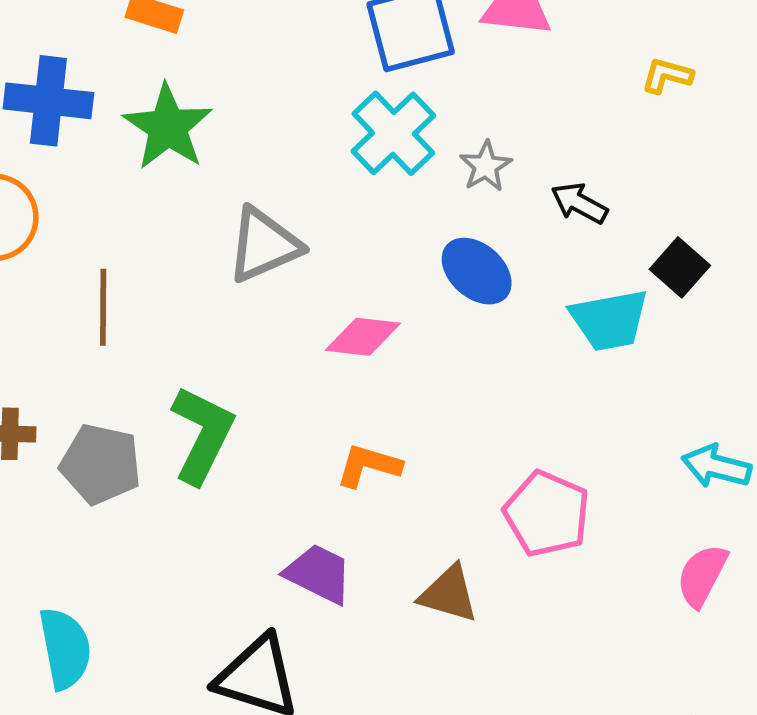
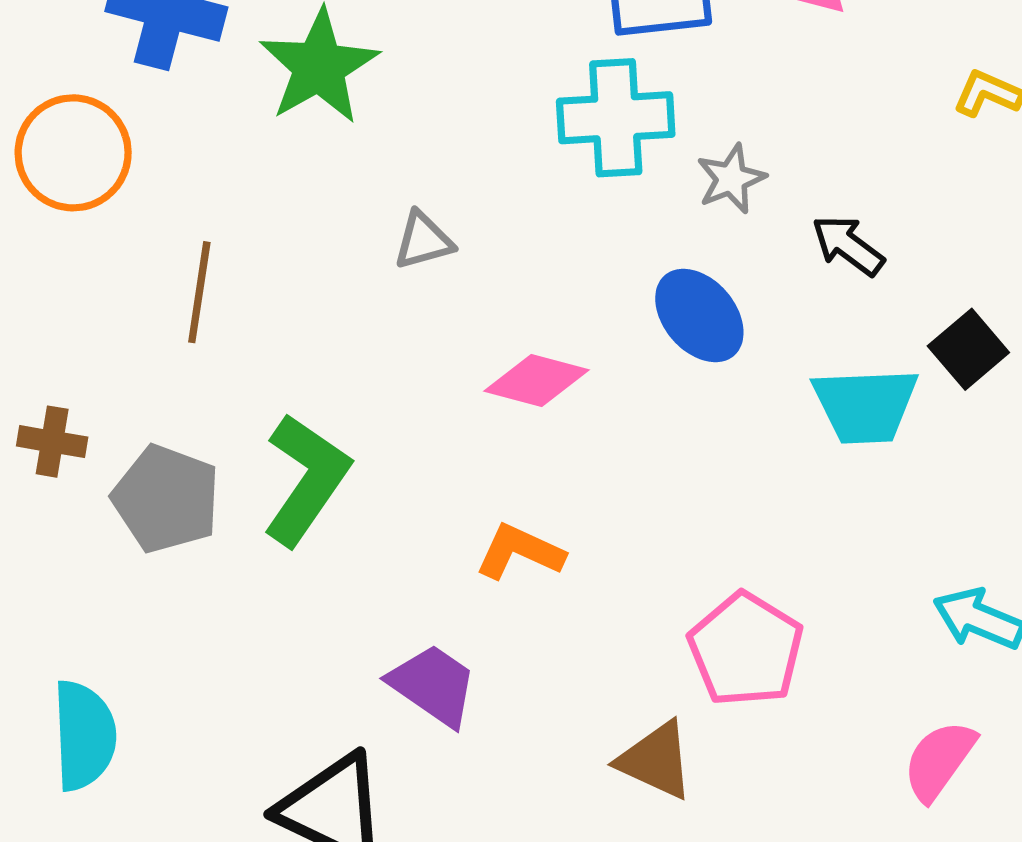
cyan cross: (393, 133) -> (616, 118), turned 32
gray triangle: (264, 245) -> (423, 241), size x0.6
brown triangle: (449, 594) -> (656, 760), moved

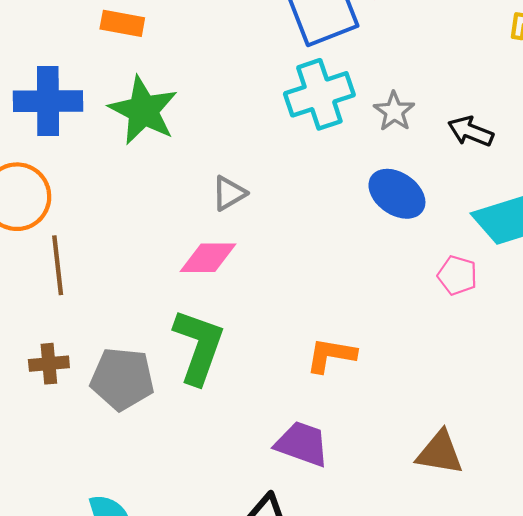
brown line: (199, 292) -> (58, 265), moved
pink diamond: (537, 381) -> (208, 258), moved
pink pentagon: (746, 649) -> (457, 275), moved, size x0.6

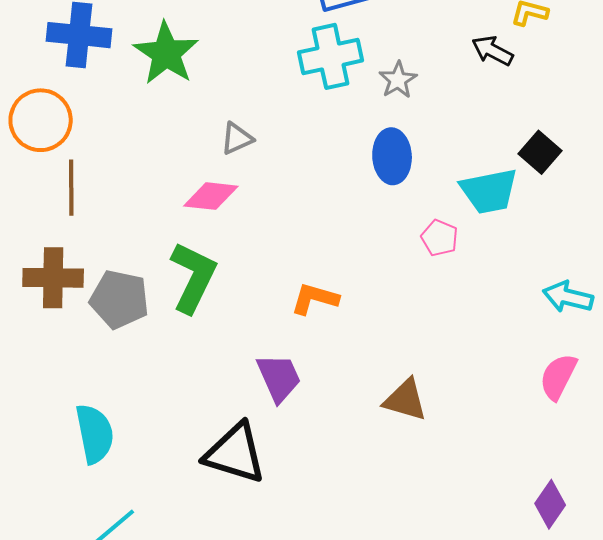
black arrow: (471, 131) -> (492, 51), moved
blue ellipse: (397, 194) -> (392, 156), turned 46
brown cross: (49, 364) -> (53, 278), size x1.6
purple trapezoid: (302, 444) -> (279, 378), turned 40

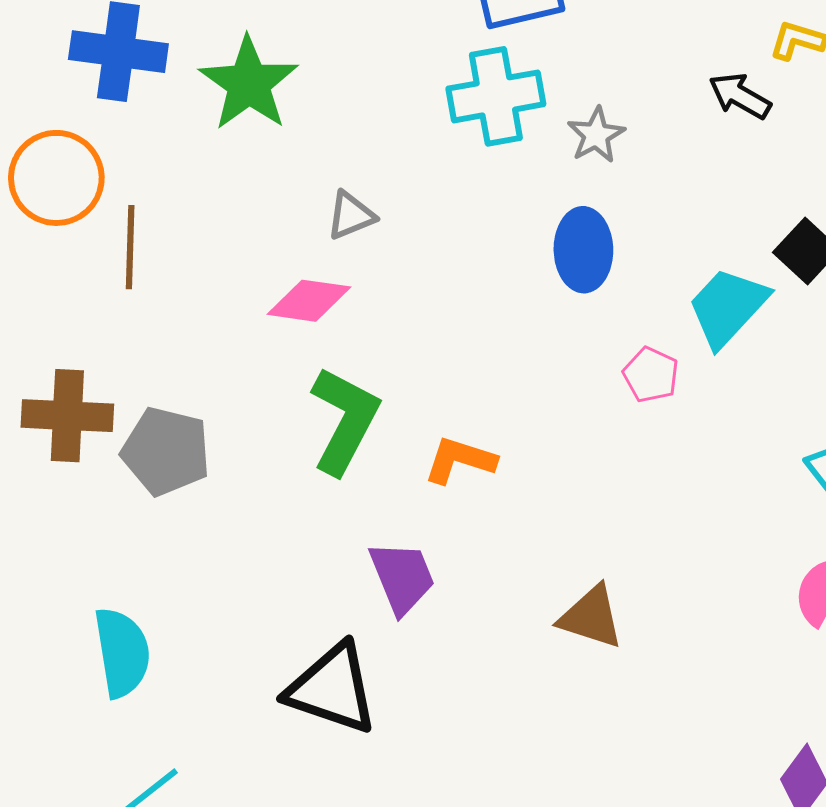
brown line: (71, 188) -> (130, 247), moved
cyan trapezoid: (489, 191) -> (728, 307), turned 142
green L-shape: (193, 277) -> (345, 420), moved

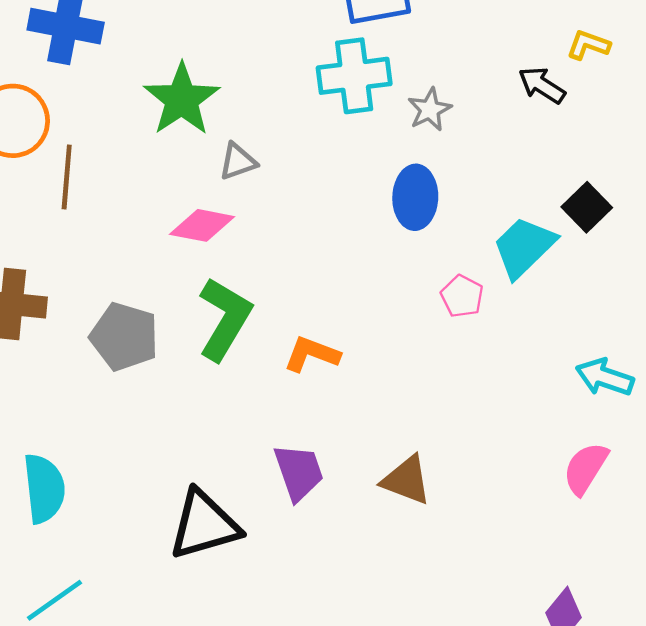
green star: (249, 84) -> (182, 99), moved
gray pentagon: (166, 451) -> (124, 337), moved
purple trapezoid: (402, 577) -> (299, 472), moved
black triangle: (332, 689) -> (204, 525), turned -38

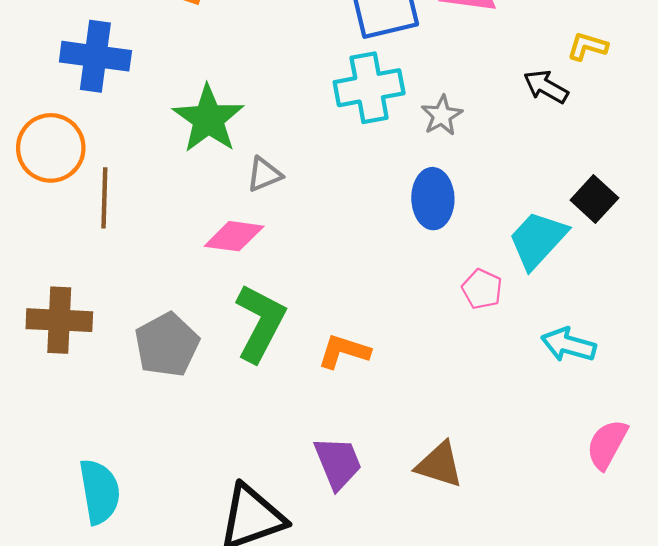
gray pentagon: (124, 337) -> (167, 345), turned 30
cyan arrow: (605, 377) -> (569, 345), moved

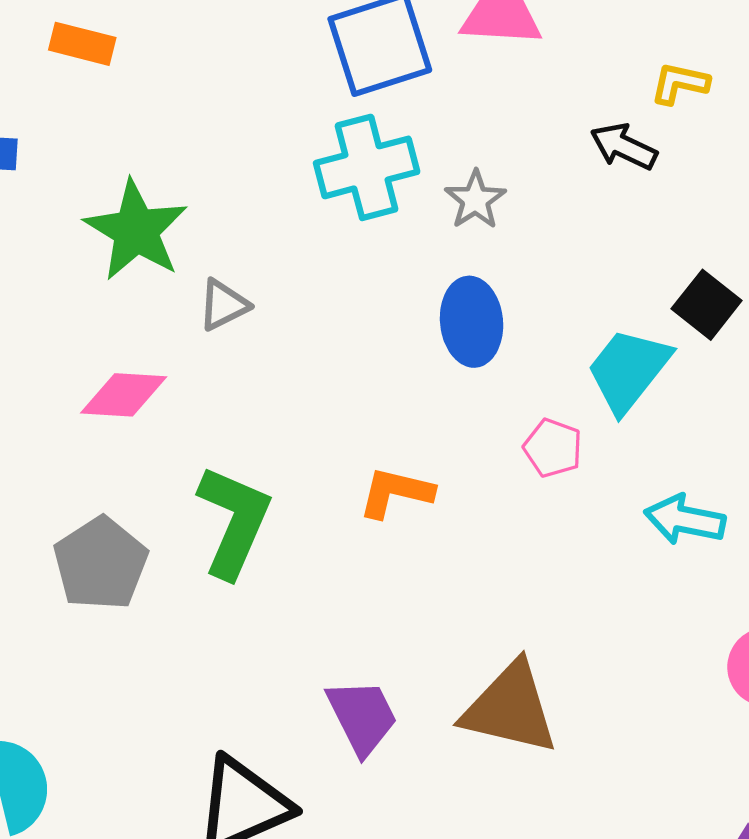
pink diamond: (234, 236) -> (124, 395), moved
orange L-shape: (344, 351) -> (396, 492), moved
brown triangle: (439, 465) -> (510, 708), size x1.4

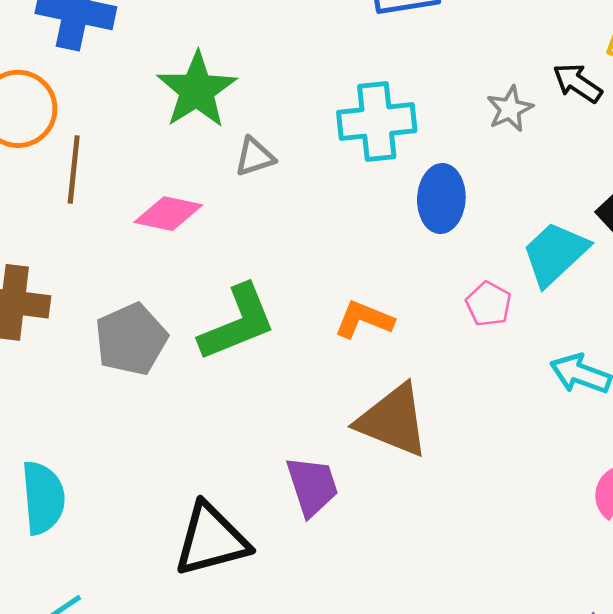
cyan cross: (367, 167) -> (377, 122), moved
gray star: (475, 200) -> (510, 109), moved
green L-shape: (234, 521) -> (237, 323), turned 36
brown triangle: (510, 708) -> (393, 420), moved

